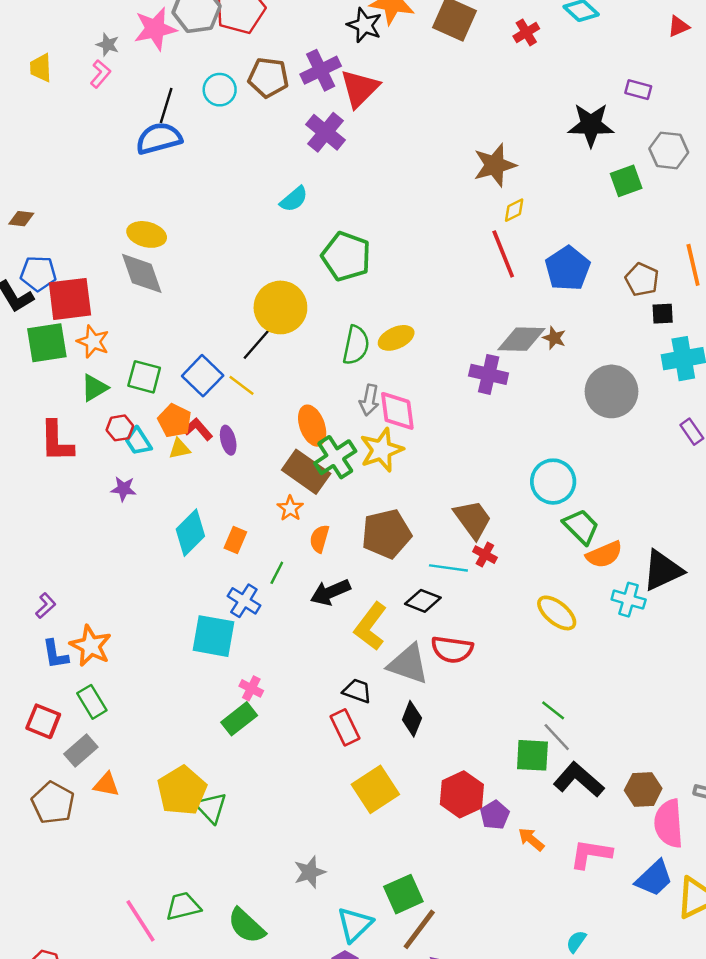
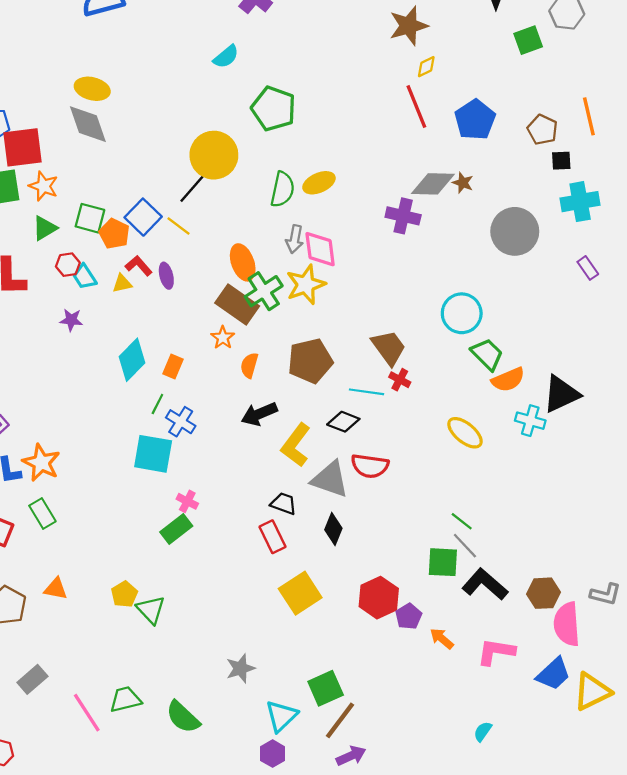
orange pentagon: (175, 421) -> (114, 234), moved
green line: (277, 573) -> (157, 404), moved
gray rectangle: (81, 750) -> (32, 679), moved
yellow pentagon: (182, 791) -> (124, 594), size x0.6

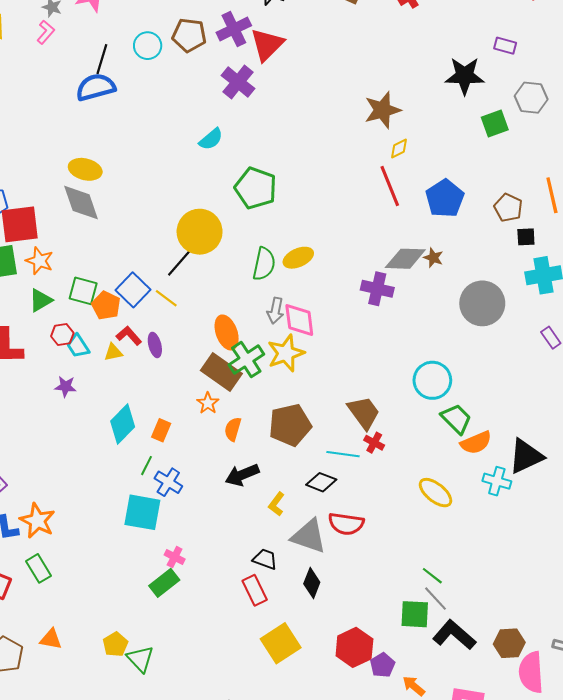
yellow L-shape: (296, 445) -> (276, 504), size x0.6

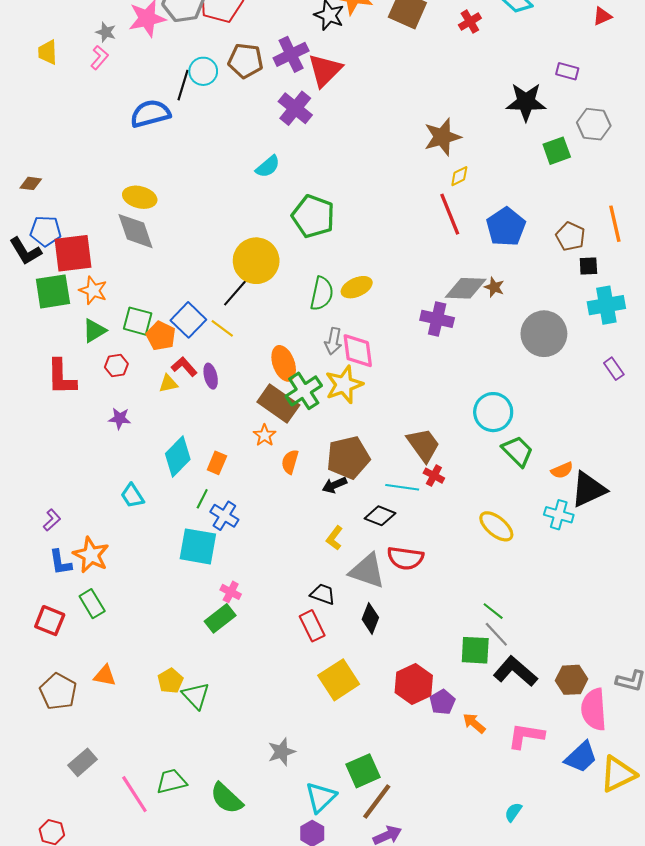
black line: (102, 59) -> (183, 85), moved
cyan trapezoid: (78, 346) -> (132, 496), moved
orange semicircle: (476, 443) -> (562, 470), moved, size x0.7
black arrow: (242, 475) -> (334, 485), moved, size x0.7

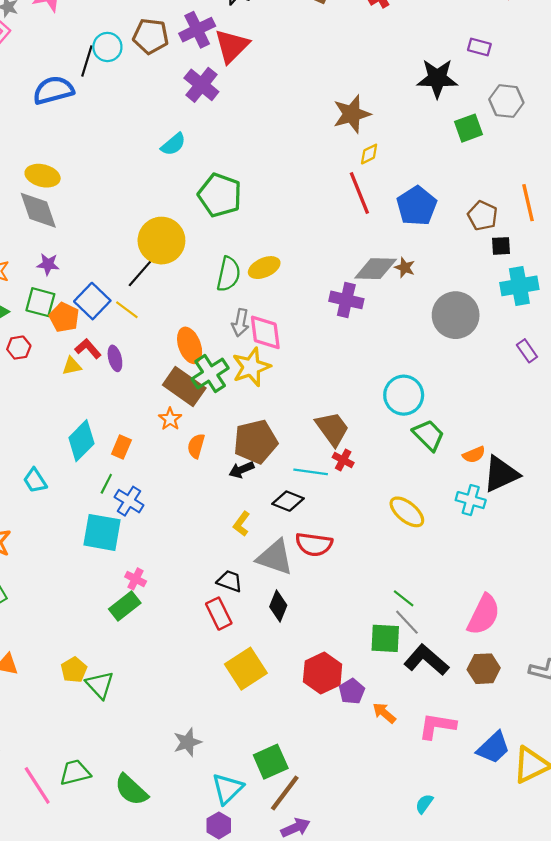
purple star: (120, 418) -> (48, 264), moved
pink semicircle: (594, 709) -> (484, 615), moved, turned -150

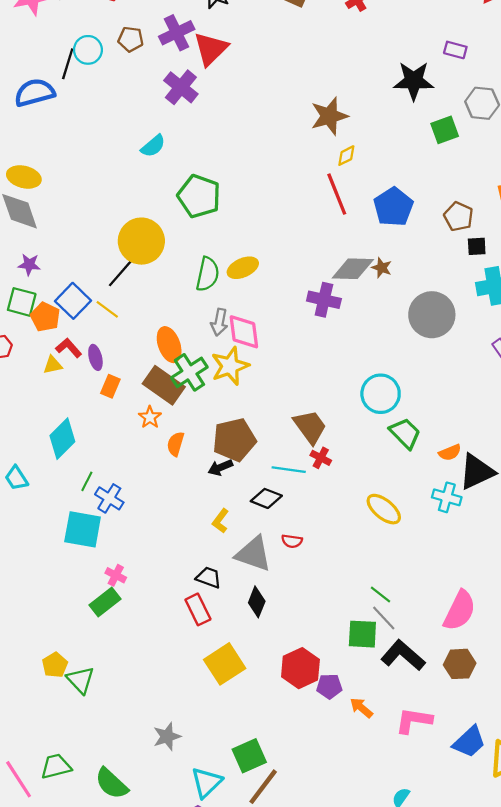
brown pentagon: (151, 36) -> (131, 39), size x0.7
orange rectangle: (121, 447) -> (110, 386), moved
red semicircle: (314, 544) -> (292, 541), size x0.6
purple pentagon: (352, 691) -> (329, 686), turned 30

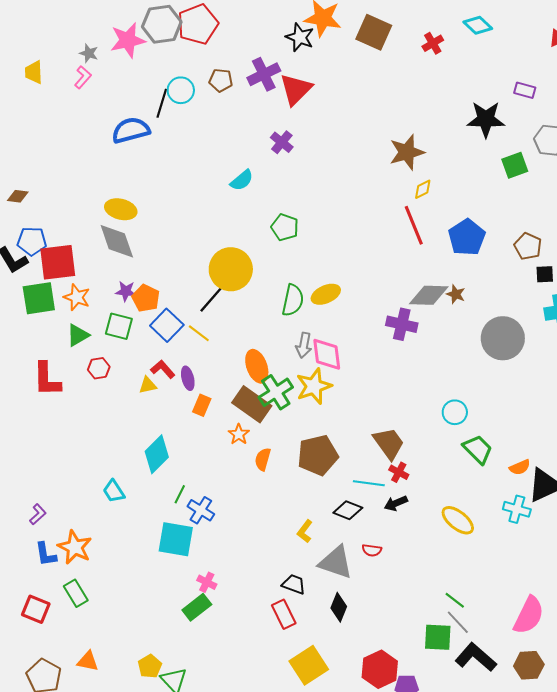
purple cross: (181, 87) -> (282, 142), moved, size x0.7
green pentagon: (199, 196) -> (285, 227), size x0.7
orange pentagon: (45, 317) -> (146, 298), moved
cyan circle: (381, 394) -> (455, 412), size x0.7
black arrow: (220, 467) -> (396, 503), moved

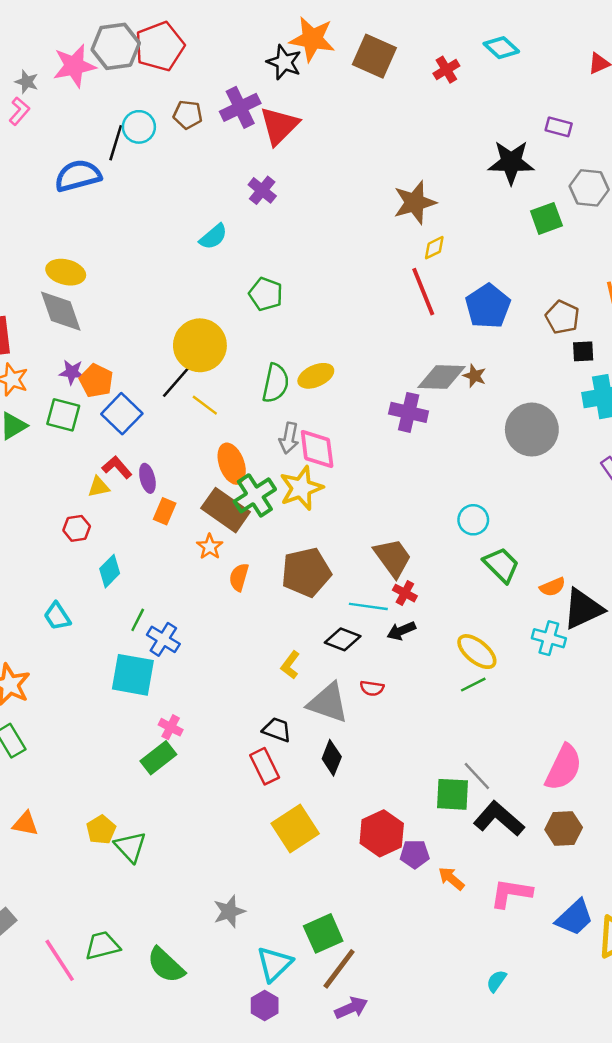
yellow line: (199, 333) -> (205, 405), moved
red hexagon: (99, 368) -> (77, 528), moved
cyan diamond: (157, 454) -> (110, 571), size x0.7
green line: (455, 600) -> (473, 685), moved, turned -65

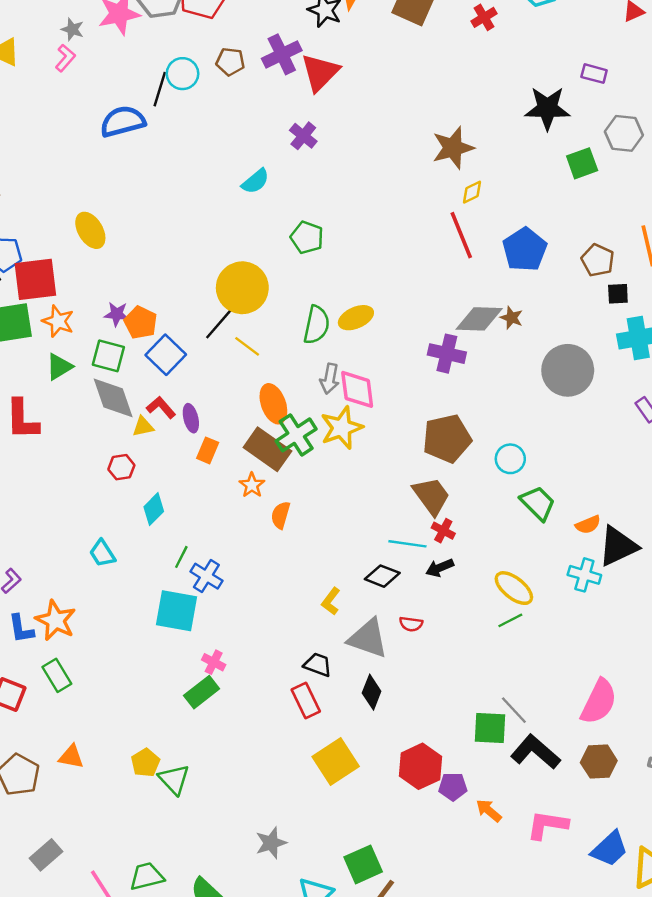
yellow ellipse: (66, 272) -> (90, 230), moved, turned 45
gray diamond: (61, 311) -> (113, 398), moved
brown pentagon: (306, 572) -> (447, 438), moved

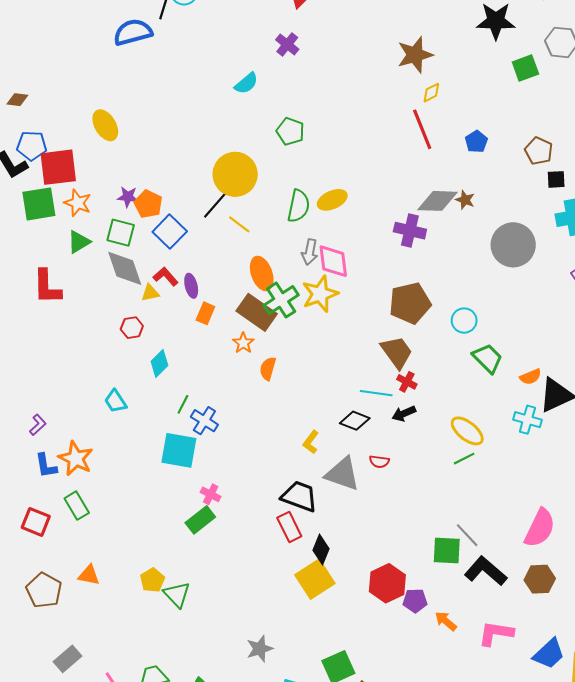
blue pentagon: (525, 249) -> (476, 142), size x0.6
black trapezoid: (318, 665) -> (300, 496), size x1.5
black diamond: (372, 692) -> (321, 550), moved

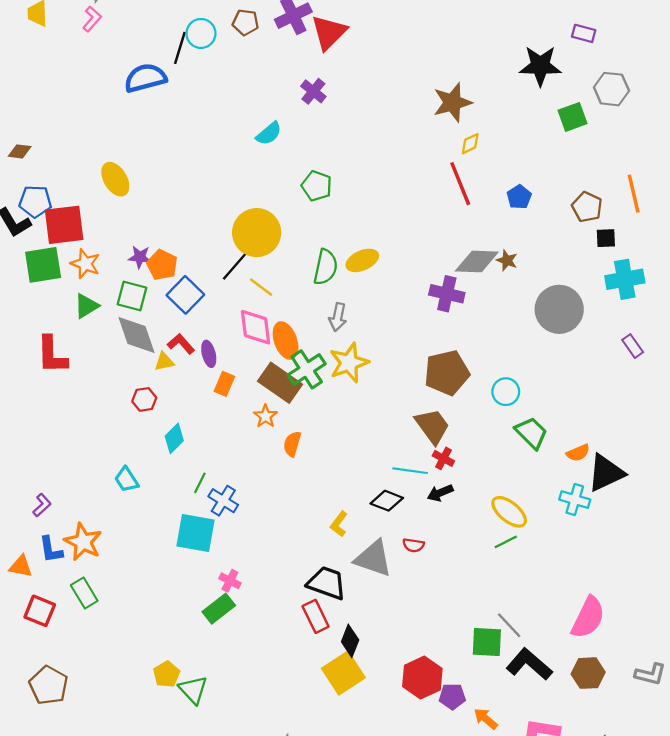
pink diamond: (333, 261) -> (255, 327), moved
orange triangle: (89, 575) -> (21, 566), moved

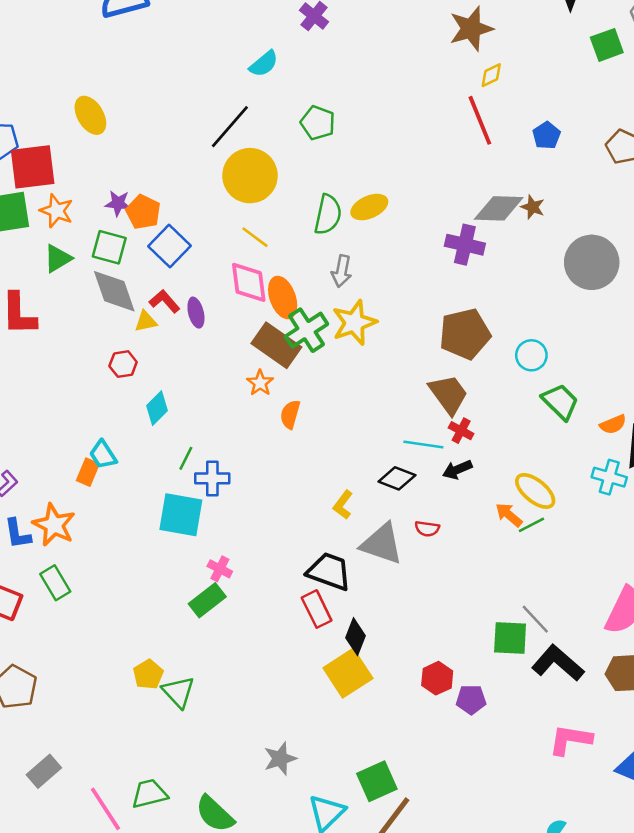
black line: (239, 262) -> (230, 127), moved
orange rectangle: (224, 384) -> (88, 472), moved
blue cross: (223, 501) -> (212, 478), turned -32
red hexagon: (422, 678) -> (437, 678), size x0.7
orange arrow: (486, 719) -> (509, 515), moved

